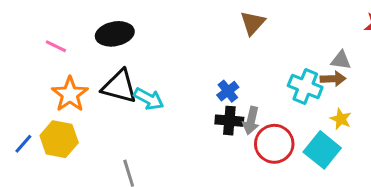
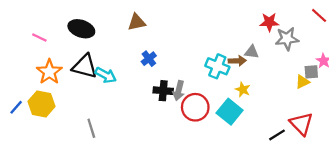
brown triangle: (253, 23) -> (137, 22), moved, turned 36
black ellipse: (115, 34) -> (81, 29), turned 30
gray triangle: (341, 60) -> (252, 52), moved
blue cross: (228, 91) -> (149, 59), moved

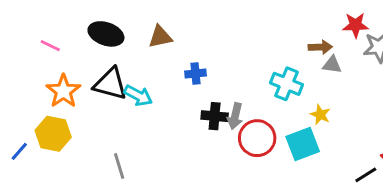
brown triangle: (137, 22) -> (160, 37), moved
blue cross: (149, 59) -> (195, 74), turned 32
brown arrow: (237, 61) -> (320, 47), moved
blue line: (16, 107) -> (19, 151), moved
cyan square: (230, 112) -> (303, 144), turned 30

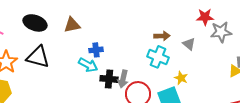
brown arrow: (320, 47) -> (162, 36), moved
gray triangle: (332, 65) -> (189, 44), turned 32
cyan arrow: (138, 96) -> (88, 65), moved

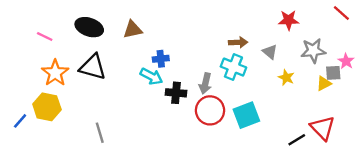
gray star: (221, 32) -> (313, 51), moved
yellow star: (181, 78) -> (286, 78), moved
gray arrow: (123, 79) -> (205, 83), moved

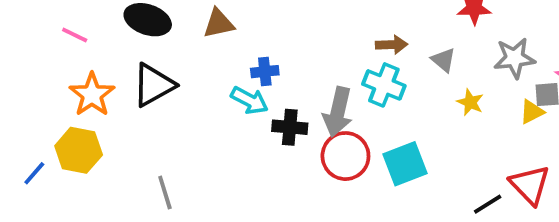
black triangle: (93, 67) -> (153, 85), turned -44
gray arrow: (205, 83) -> (338, 112), size x1.4

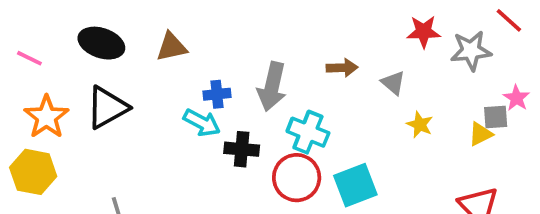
gray star: (514, 58) -> (471, 51), moved
cyan cross: (384, 85) -> (308, 132), moved
gray arrow: (338, 112) -> (272, 87), moved

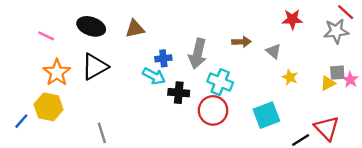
gray star: (471, 51) -> (336, 31), moved
pink star: (516, 98) -> (350, 80), moved
cyan square: (355, 185) -> (266, 115), moved

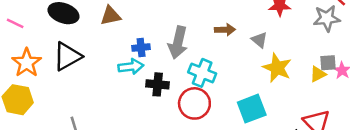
cyan arrow: (154, 76) -> (131, 67), turned -35
yellow star: (290, 77) -> (277, 68), size x1.6

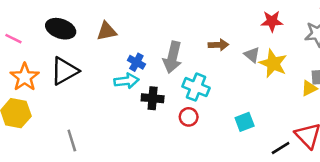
blue cross: (141, 47) -> (136, 62), turned 35
yellow star: (277, 68) -> (273, 63), moved
red circle: (194, 103) -> (189, 117), size x0.6
cyan square: (252, 109) -> (245, 122), size x0.7

